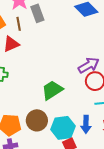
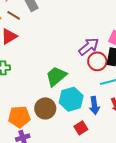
brown line: (19, 24) -> (14, 15), turned -40
cyan hexagon: (63, 128) -> (71, 99), moved

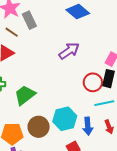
purple arrow: (89, 47) -> (69, 51), moved
green trapezoid: (56, 76) -> (25, 95), moved

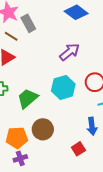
cyan hexagon: (65, 119) -> (63, 87), moved

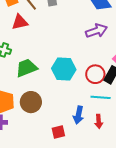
purple arrow: (70, 52) -> (96, 31), moved

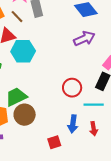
green trapezoid: (26, 68) -> (16, 97), moved
cyan hexagon: (64, 69) -> (23, 51), moved
red circle: (95, 74) -> (72, 88), moved

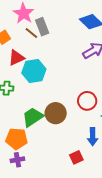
brown line: (17, 17) -> (31, 33), moved
brown circle: (25, 115) -> (56, 113), moved

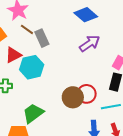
gray rectangle: (42, 27) -> (42, 38), moved
brown circle: (56, 113) -> (73, 97), moved

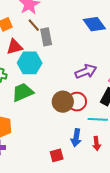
purple arrow: (90, 43) -> (86, 71), moved
green trapezoid: (33, 113) -> (23, 92), moved

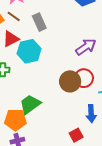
brown line: (34, 25) -> (14, 16), moved
green trapezoid: (23, 92) -> (30, 104), moved

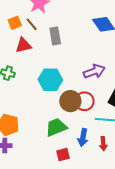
cyan hexagon: (29, 51) -> (50, 80), moved
green trapezoid: (30, 104) -> (56, 127), moved

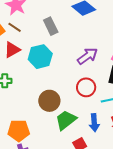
gray rectangle: (55, 36) -> (51, 26), moved
cyan hexagon: (50, 80) -> (40, 57), moved
brown circle: (70, 101) -> (49, 101), moved

